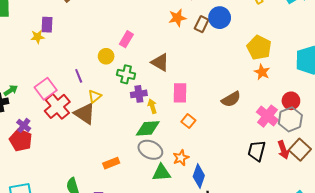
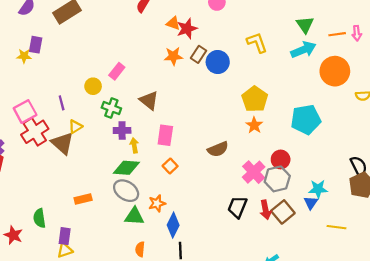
brown rectangle: (202, 24) -> (199, 54), moved

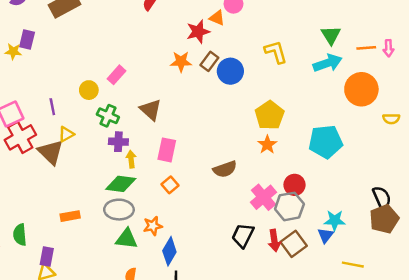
orange triangle: (173, 23) -> (217, 18), moved
gray ellipse: (126, 191) -> (119, 210), turned -35

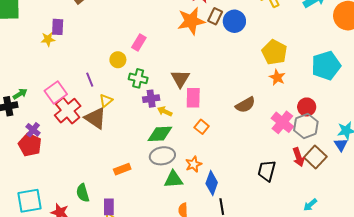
orange star: (181, 62) -> (191, 21), size x1.5
brown triangle: (151, 110) -> (180, 79), moved, turned 30
yellow arrow: (131, 159) -> (165, 111), turned -48
black trapezoid: (243, 235) -> (267, 171), moved

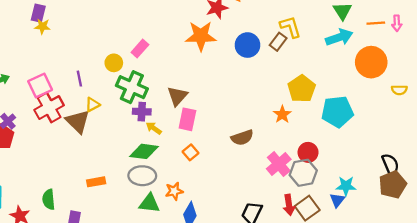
brown rectangle: (215, 16) -> (278, 42), moved
purple rectangle: (58, 27) -> (38, 13), moved
yellow pentagon: (274, 52) -> (302, 89), moved
green cross: (138, 78) -> (132, 87), size x1.5

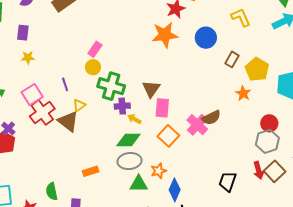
yellow star: (42, 26) -> (28, 58), moved
brown rectangle: (278, 42) -> (232, 59), moved
pink rectangle: (140, 49) -> (95, 49), moved
orange square: (190, 152) -> (168, 136), size x1.5
pink cross: (279, 164) -> (197, 125), moved

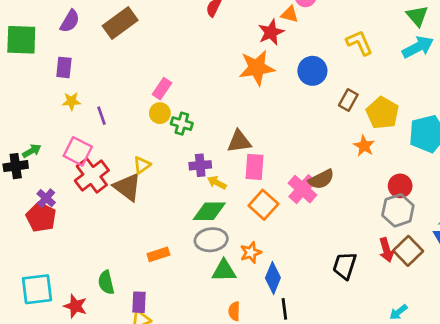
purple line: (65, 84) -> (102, 116), moved
green cross: (111, 86) -> (182, 124), moved, size x0.6
brown triangle: (151, 89) -> (239, 141), turned 48
pink square: (32, 95) -> (78, 151), turned -30

